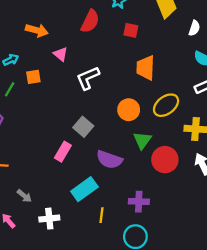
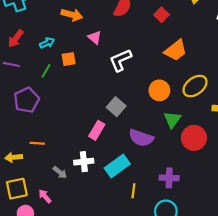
red square: (131, 30) -> (162, 15), turned 32
orange trapezoid: (146, 68) -> (176, 50), turned -130
white cross: (49, 219) -> (84, 162), moved

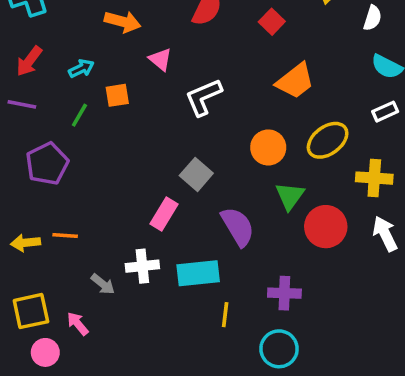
purple semicircle: (141, 138) -> (238, 227), turned -140
yellow arrow: (14, 157) -> (26, 243), moved
cyan rectangle: (117, 166) -> (198, 273), turned 30

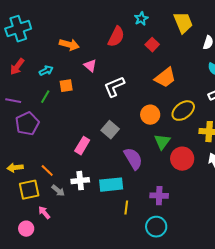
purple line: (22, 104) -> (13, 101), moved
pink rectangle: (164, 214) -> (82, 146), moved
orange line: (65, 236) -> (47, 171), moved, turned 40
yellow square: (31, 311) -> (29, 190), moved

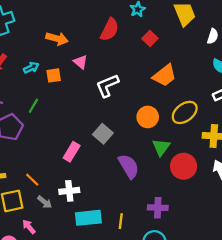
orange square: (66, 86) -> (54, 75), moved
green line: (45, 97) -> (33, 106), moved
cyan rectangle: (111, 185) -> (88, 218), moved

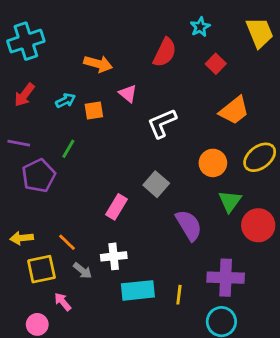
purple cross: (158, 208) -> (226, 278), size x1.4

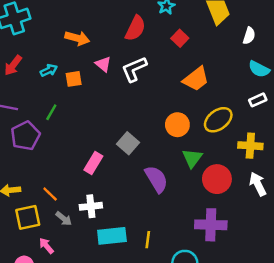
white L-shape: (162, 123) -> (134, 69), moved
purple cross: (226, 278) -> (211, 225), moved

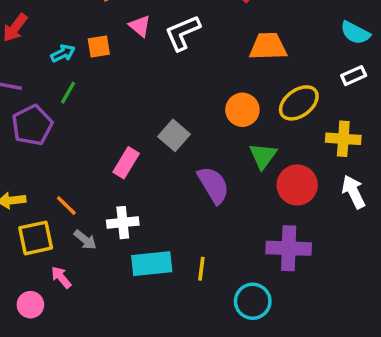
cyan arrow: (49, 70) -> (63, 53), moved
orange trapezoid: (196, 79) -> (268, 46), turned -144

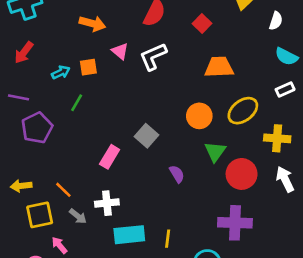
green line: (68, 93) -> (77, 103), moved
purple semicircle: (213, 185) -> (177, 174), size x0.6

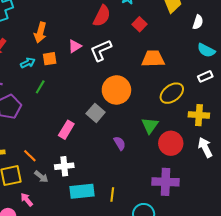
orange arrow: (92, 24) -> (40, 33), moved, turned 90
pink triangle: (120, 51) -> (75, 46), turned 48
orange circle: (199, 116) -> (116, 90), moved, size x1.4

